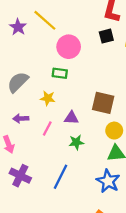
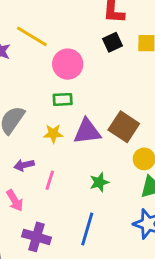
brown square: (103, 103) -> (124, 127), turned 30
purple triangle: (71, 118) -> (87, 132), moved, size x1.5
pink line: (47, 128) -> (50, 180), moved

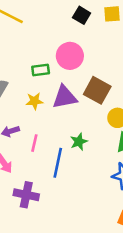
black square: (113, 42) -> (82, 15), turned -30
pink circle: (68, 64) -> (70, 56), moved
blue line: (87, 229) -> (58, 163), moved

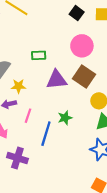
pink circle: (70, 56) -> (82, 46), moved
yellow star: (34, 101) -> (18, 86), moved

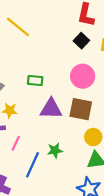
brown square: (84, 77) -> (81, 109), turned -30

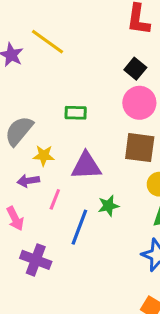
black square: (81, 41) -> (135, 69), moved
purple triangle: (51, 109) -> (86, 166), moved

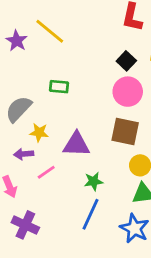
green rectangle: (76, 113) -> (59, 87), moved
pink line: (55, 199) -> (46, 172), turned 30
blue line: (79, 227) -> (91, 214), moved

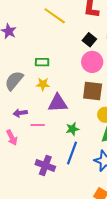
yellow line: (50, 31) -> (55, 16), moved
yellow star: (39, 132) -> (43, 84), moved
pink line: (46, 172) -> (38, 125), turned 40
purple cross: (25, 225) -> (45, 165), moved

